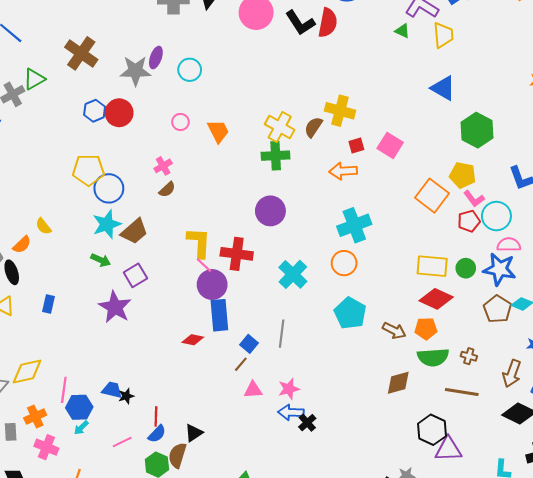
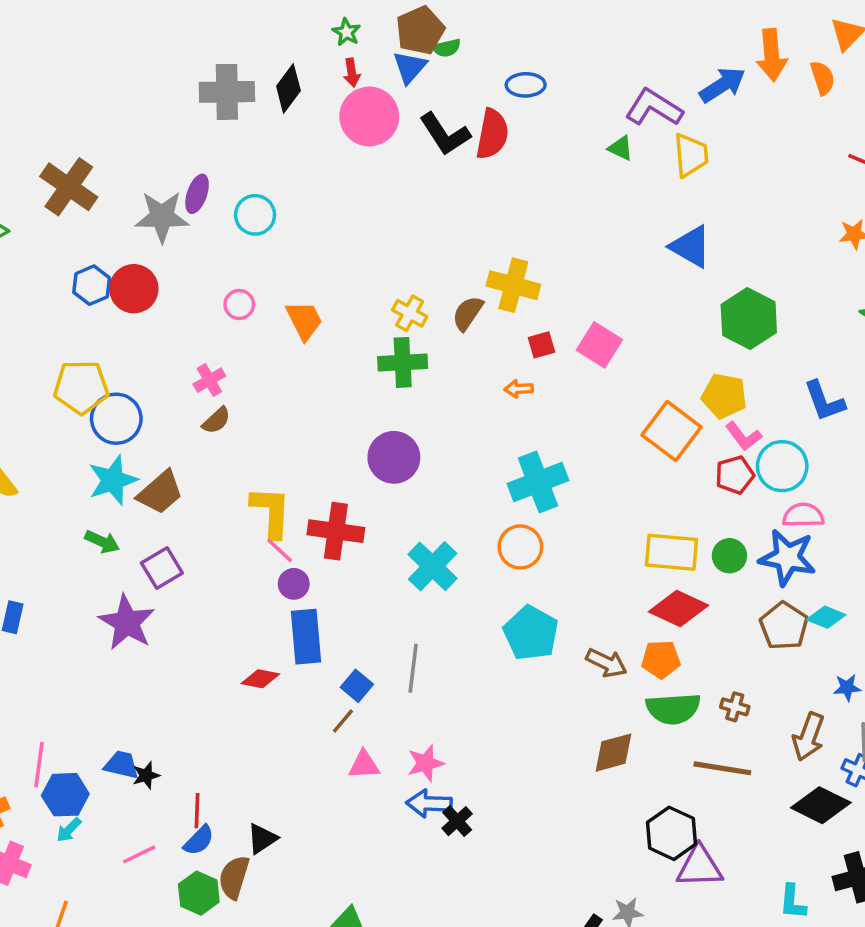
yellow cross: (280, 127) -> (410, 313), size x0.7
orange arrow: (343, 171) -> (519, 389), size x0.6
purple circle: (212, 285) -> (294, 584), size x0.6

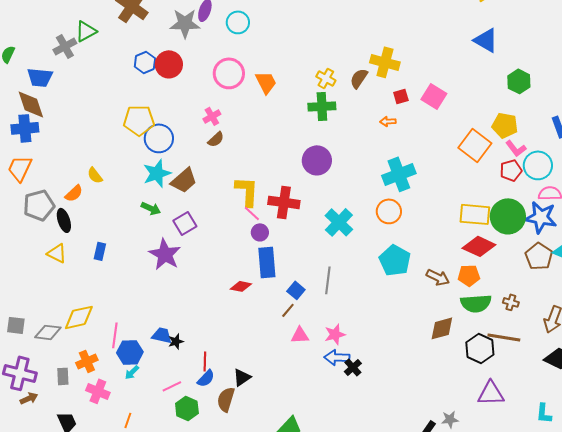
pink circle: (239, 304) -> (229, 73), size x1.8
green hexagon: (749, 319) -> (519, 81), size x0.7
green circle: (729, 556) -> (508, 216), size x1.8
black hexagon: (671, 833) -> (480, 348), moved
green hexagon: (199, 893) -> (187, 408), moved

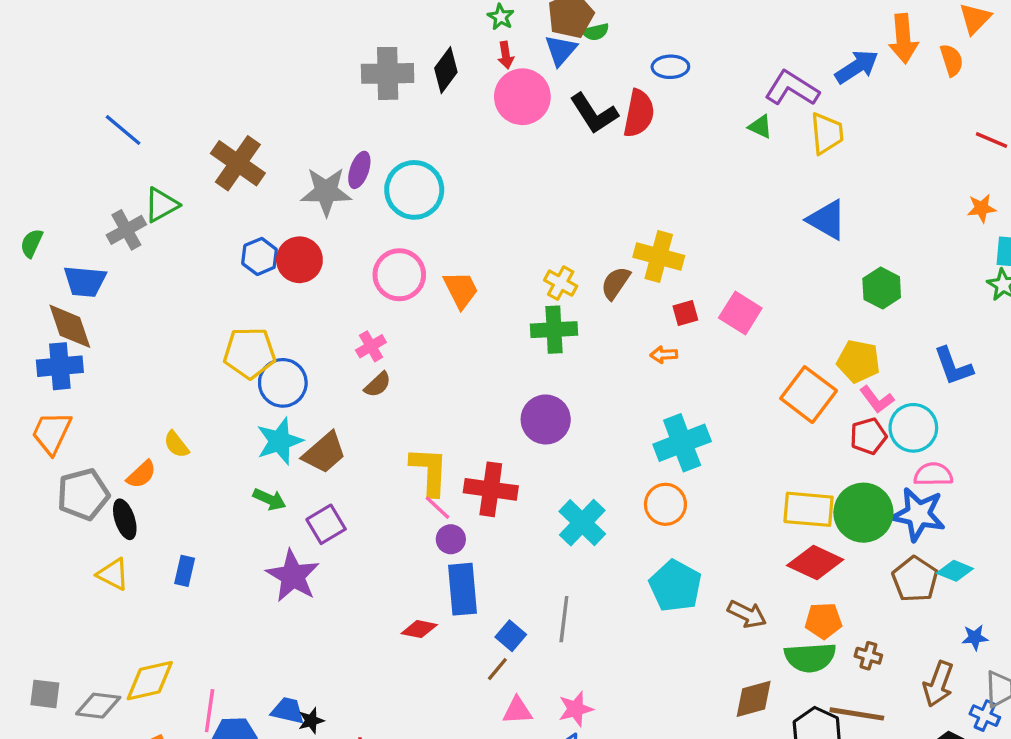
cyan circle: (238, 22) -> (414, 190), size x1.5
orange pentagon: (469, 275) -> (823, 621), moved

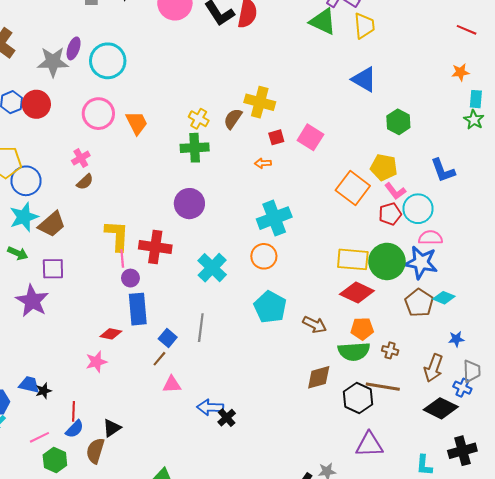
green triangle: (760, 127) -> (323, 22), size x1.8
pink line: (438, 508) -> (122, 258), turned 42
purple square: (326, 524) -> (53, 269), turned 30
pink star: (576, 709) -> (96, 362), moved

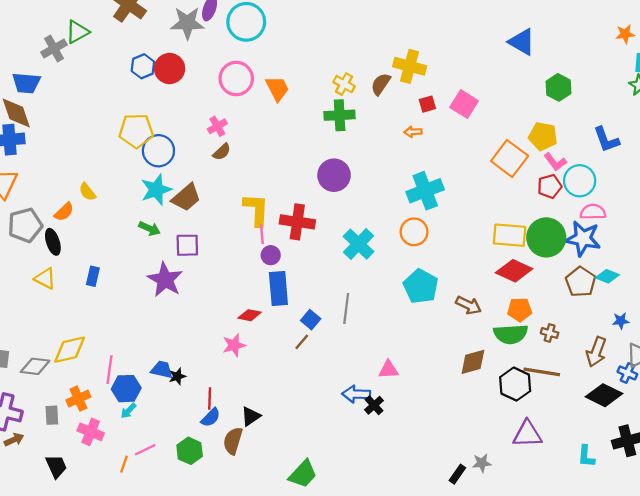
pink triangle: (172, 385) -> (388, 370), moved
pink line: (39, 437) -> (145, 450), moved

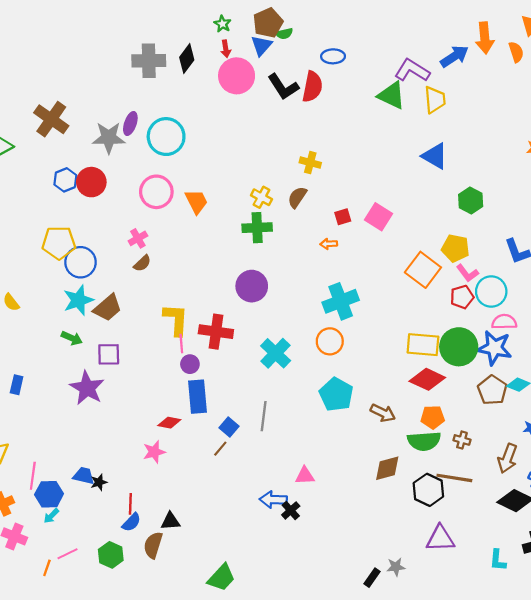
yellow cross: (410, 66) -> (310, 163), moved, size x0.7
black triangle: (251, 416) -> (170, 521), turned 30

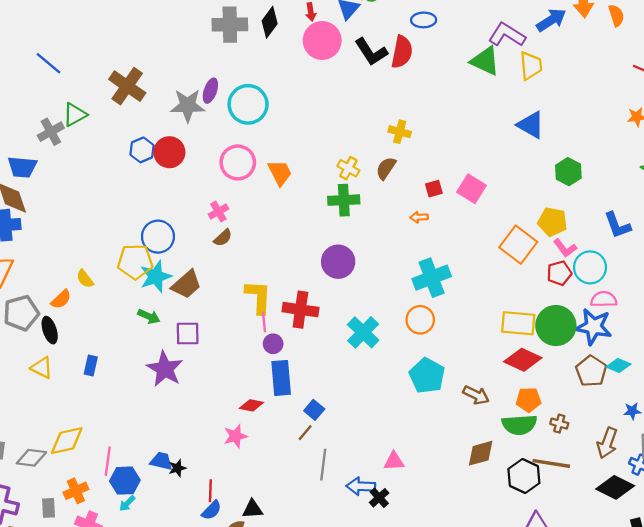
yellow pentagon: (59, 243) -> (135, 262), moved
gray line: (264, 416) -> (323, 465), moved

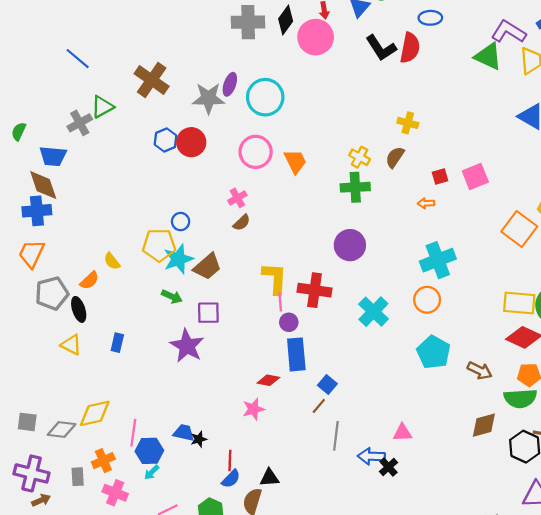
pink circle: (322, 40) -> (316, 37), moved
pink square: (471, 189) -> (475, 176), turned 36
blue circle: (158, 237) -> (181, 222), size x0.6

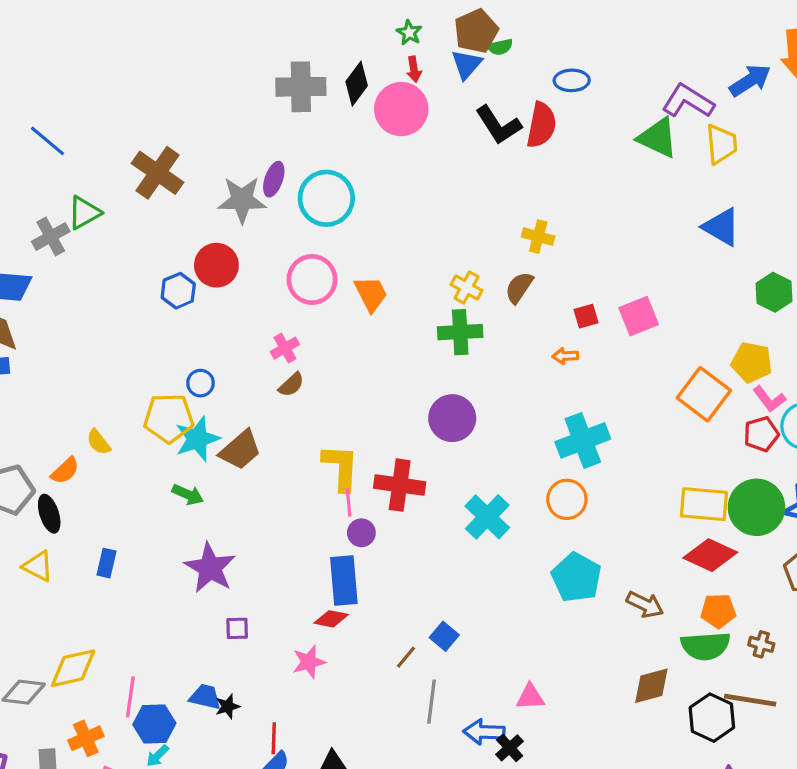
blue hexagon: (166, 140) -> (178, 291), moved
purple square: (208, 313) -> (237, 628), moved, size x0.7
blue rectangle: (296, 354) -> (344, 581), moved
blue square: (327, 384) -> (444, 636), moved

